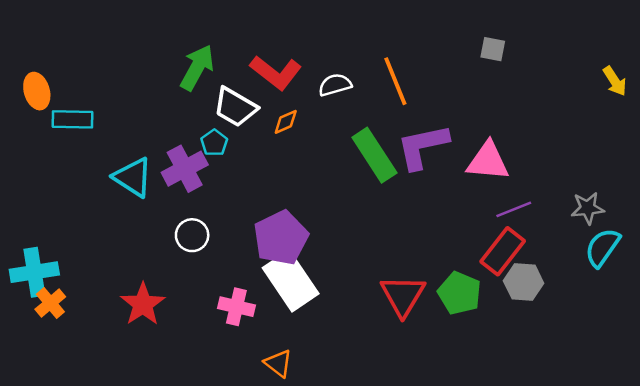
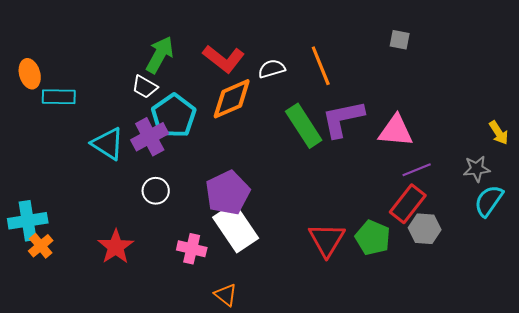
yellow arrow: (615, 81) -> (499, 133), moved
white trapezoid: (235, 107) -> (145, 87), moved, size x0.7
orange diamond: (286, 122) -> (232, 99), size x2.0
cyan pentagon: (214, 143) -> (174, 116), size x2.0

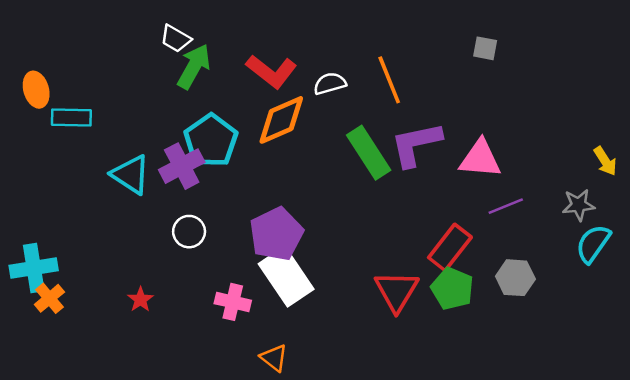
white trapezoid: (145, 87) -> (176, 39), moved
red rectangle: (408, 204) -> (450, 247), moved
red star: (116, 247) -> (140, 300), size x0.6

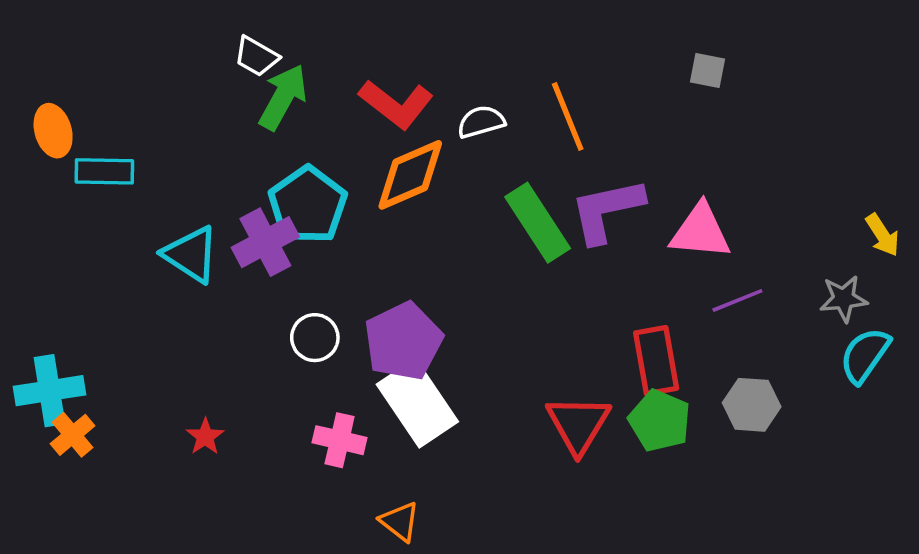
white circle: (189, 232) -> (315, 338), moved
red rectangle: (450, 247) -> (656, 361), turned -48

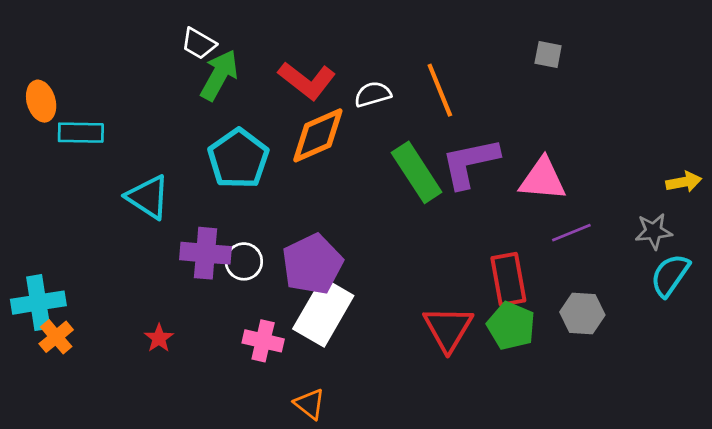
yellow arrow: (882, 235) -> (684, 182), turned -68
purple cross: (265, 242) -> (206, 253), moved, turned 33
white rectangle: (417, 403) -> (323, 312), turned 64

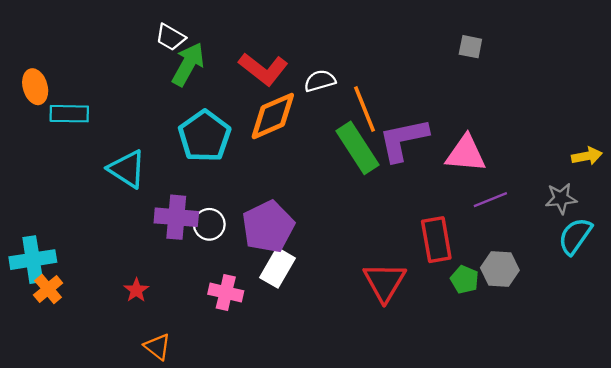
orange line: (440, 90) -> (365, 109), moved
white rectangle: (323, 312) -> (277, 268), size x0.7
green pentagon: (511, 326) -> (465, 280), moved, size x0.7
orange triangle: (310, 404) -> (157, 347), moved

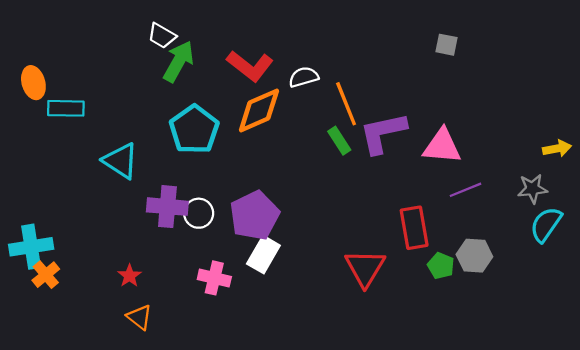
green rectangle: (357, 148) -> (339, 141), size x0.6
orange triangle: (157, 347) -> (139, 317), moved

